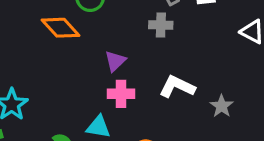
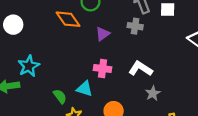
purple triangle: (115, 61) -> (103, 34), moved
gray star: (222, 106) -> (153, 93), moved

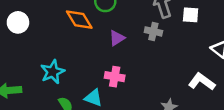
cyan star: (29, 66) -> (53, 72), moved
white L-shape: (141, 69) -> (202, 82), moved

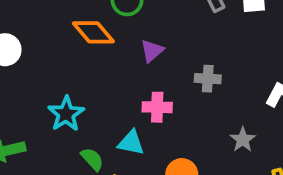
gray cross: (153, 31) -> (208, 79), moved

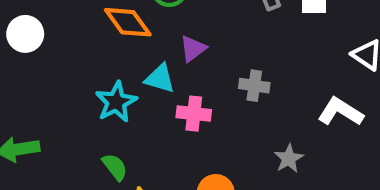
cyan star: (66, 114) -> (116, 102), moved
cyan triangle: (131, 143) -> (160, 78), moved

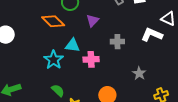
purple triangle: (193, 49) -> (92, 21), moved
white L-shape: (340, 112) -> (152, 35), moved

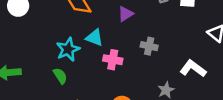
white L-shape: (152, 35) -> (193, 69), moved
green semicircle: (58, 90) -> (60, 76), moved

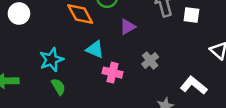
gray cross: (149, 46) -> (150, 60), turned 35
cyan star: (68, 49) -> (51, 60), moved

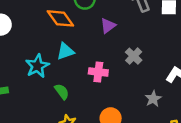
cyan triangle: (95, 49) -> (65, 51), moved, turned -36
green semicircle: (58, 87) -> (62, 92), moved

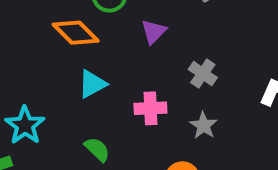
cyan star: (37, 66) -> (25, 125), moved
gray star: (153, 99) -> (203, 126), moved

